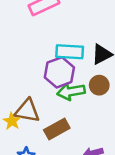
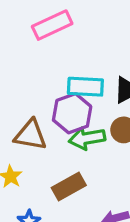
brown triangle: (27, 111) -> (31, 135), moved

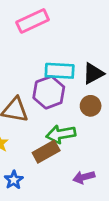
green arrow: (87, 138) -> (61, 134), moved

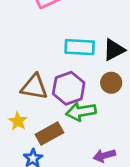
purple hexagon: (49, 92) -> (69, 88), moved
brown rectangle: (46, 152) -> (49, 134), moved

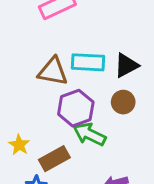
brown triangle: (34, 87) -> (53, 71), moved
green arrow: (81, 112) -> (90, 134), turned 36

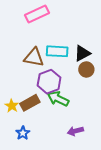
brown circle: (123, 102) -> (86, 69), moved
brown rectangle: (54, 159) -> (30, 103), moved

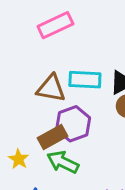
green arrow: (58, 99) -> (63, 162), moved
brown rectangle: (30, 103) -> (52, 137), moved

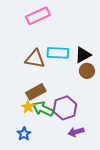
purple hexagon: (73, 124) -> (65, 108), moved
yellow star: (19, 159) -> (28, 107), moved

